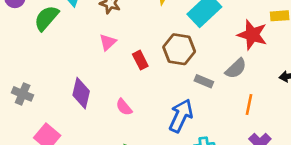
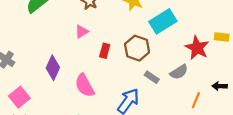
red rectangle: (140, 60) -> (105, 51), turned 32
orange line: (249, 104) -> (196, 100), moved
pink semicircle: (124, 107) -> (85, 86), size x1.6

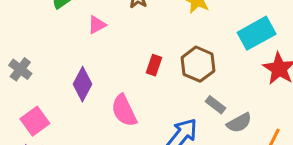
cyan rectangle: (163, 21) -> (257, 33), moved
pink triangle: (82, 32) -> (97, 25), moved
gray semicircle: (179, 72) -> (239, 123), moved

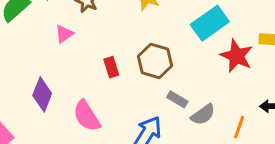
pink triangle: (97, 25) -> (64, 34), moved
red rectangle: (154, 65) -> (111, 67), turned -30

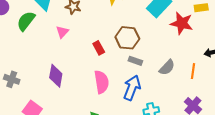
gray rectangle: (177, 99) -> (135, 61), moved
pink semicircle: (87, 116) -> (102, 82), moved, turned -145

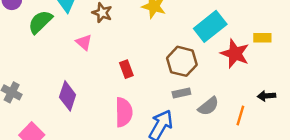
pink triangle: (62, 32) -> (84, 42), turned -40
brown hexagon: (127, 38) -> (182, 61), moved
gray rectangle: (135, 61) -> (181, 93), moved, turned -40

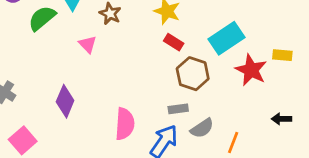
red rectangle: (126, 69) -> (174, 42), moved, turned -42
gray rectangle: (181, 93) -> (178, 109), moved
gray semicircle: (208, 106) -> (202, 128), moved
orange line: (240, 116) -> (233, 142), moved

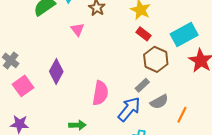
gray rectangle: (178, 109) -> (142, 85), turned -40
pink square: (23, 140) -> (23, 86), moved

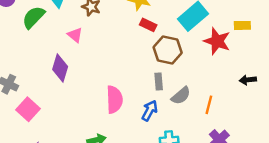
purple diamond: (56, 72) -> (60, 68), moved
gray rectangle: (142, 85) -> (159, 81), turned -40
blue arrow: (129, 109) -> (150, 111), size x0.7

